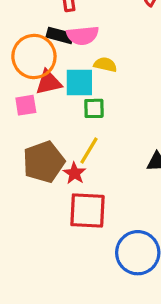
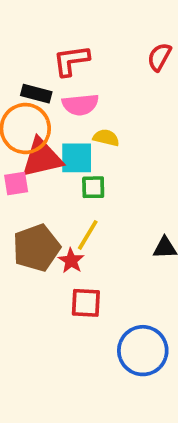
black rectangle: (60, 35) -> (36, 94), moved
red triangle: (49, 82) -> (42, 158), size x1.4
red square: (87, 211) -> (86, 303), size x0.7

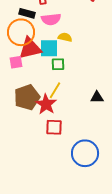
red star: (71, 261) -> (46, 104), size x1.5

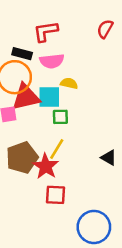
black triangle: (97, 97) -> (109, 158), turned 32

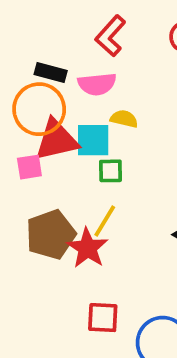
red L-shape: (46, 31) -> (111, 36), moved, turned -40
red square: (56, 195) -> (103, 318), moved

